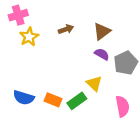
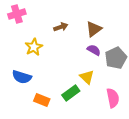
yellow star: (29, 37) -> (34, 47), moved
blue semicircle: (24, 98) -> (22, 77), moved
orange rectangle: (53, 100) -> (42, 100), moved

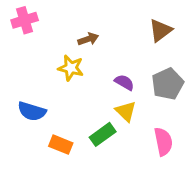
brown triangle: (94, 29) -> (160, 30), moved
yellow star: (34, 47) -> (71, 68), moved, turned -30
purple semicircle: (94, 50) -> (124, 82), moved

